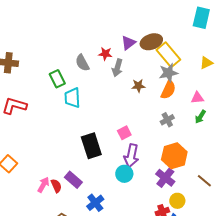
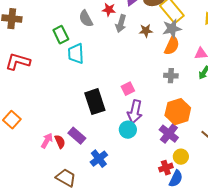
brown star: (138, 86) -> (146, 31), moved
gray cross: (167, 120) -> (171, 76), turned 32

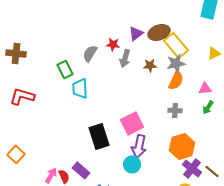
gray semicircle: (86, 19) -> (90, 53), turned 60
pink square: (128, 89) -> (132, 123), size x1.6
purple cross: (169, 134) -> (192, 168), moved

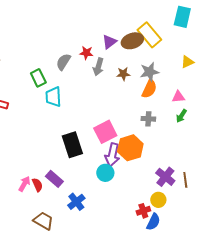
yellow rectangle: (176, 45) -> (149, 35), moved
orange hexagon: (182, 146) -> (130, 148), moved
brown line: (212, 171) -> (185, 180), turned 42

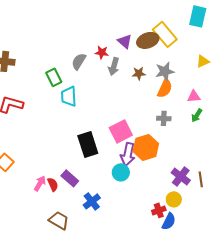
purple triangle: (109, 42) -> (125, 41), turned -42

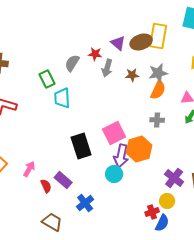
yellow rectangle: (165, 34) -> (158, 36), turned 50
pink arrow: (40, 183) -> (29, 169), moved

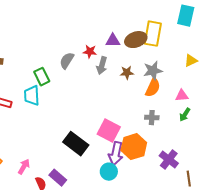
purple triangle: (118, 43) -> (113, 41), turned -42
cyan trapezoid: (62, 98) -> (32, 96), moved
pink square: (114, 133) -> (109, 131), turned -35
black rectangle: (81, 146) -> (76, 144), turned -35
purple cross: (174, 178) -> (169, 160), moved

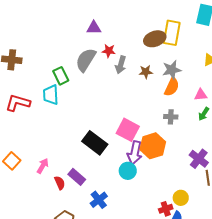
purple triangle: (113, 41) -> (94, 28), moved
gray semicircle: (67, 61) -> (86, 60), size x1.4
purple cross: (169, 160) -> (199, 159), moved

